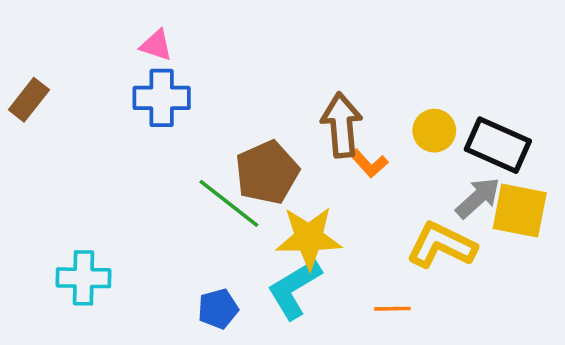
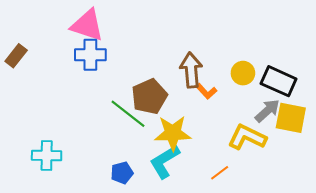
pink triangle: (156, 45) -> (87, 25), size x1.8
orange line: (392, 309) -> (220, 173), turned -36

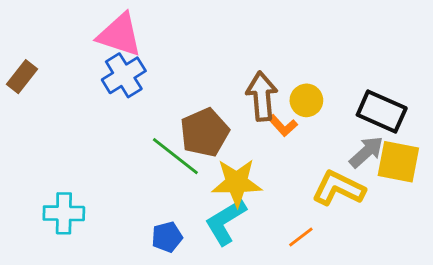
blue cross: (90, 55) -> (124, 75), turned -32
yellow circle: (243, 73) -> (306, 100), moved

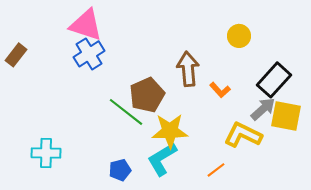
yellow circle: (306, 100) -> (239, 36), moved
black rectangle: (382, 112) -> (274, 80), turned -72
orange L-shape: (283, 125) -> (220, 90), moved

